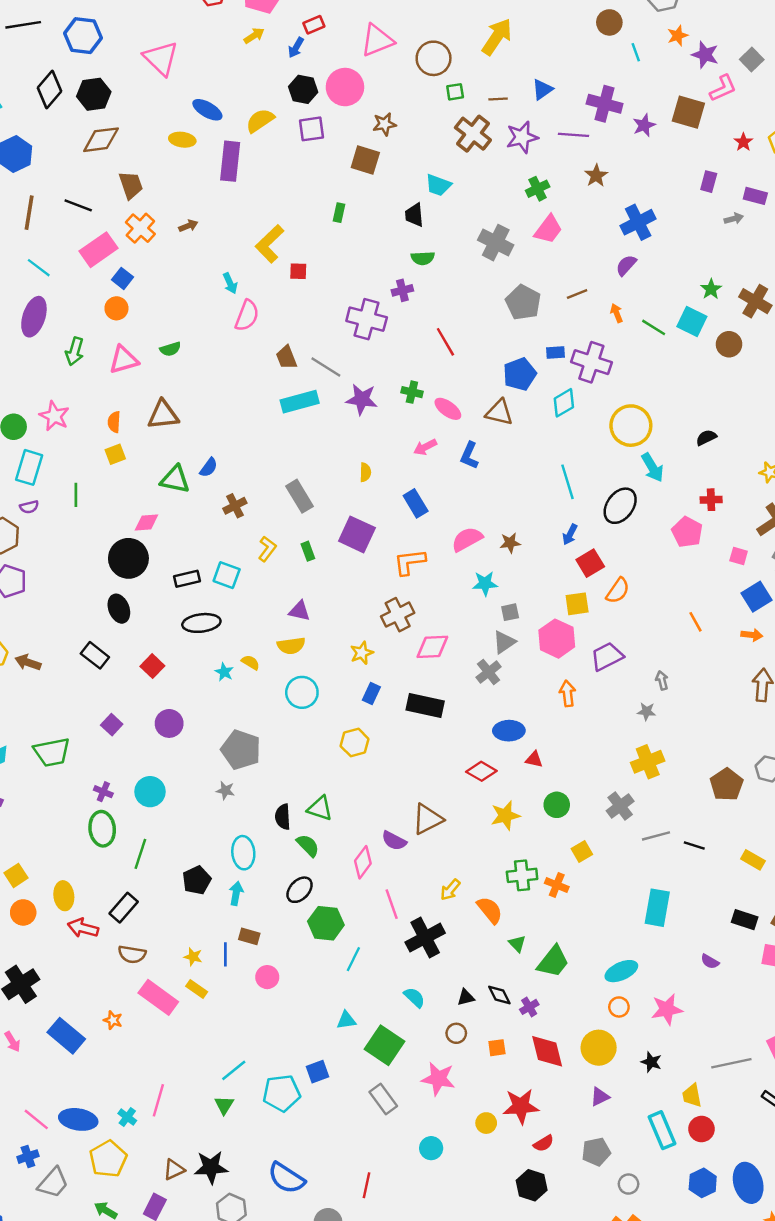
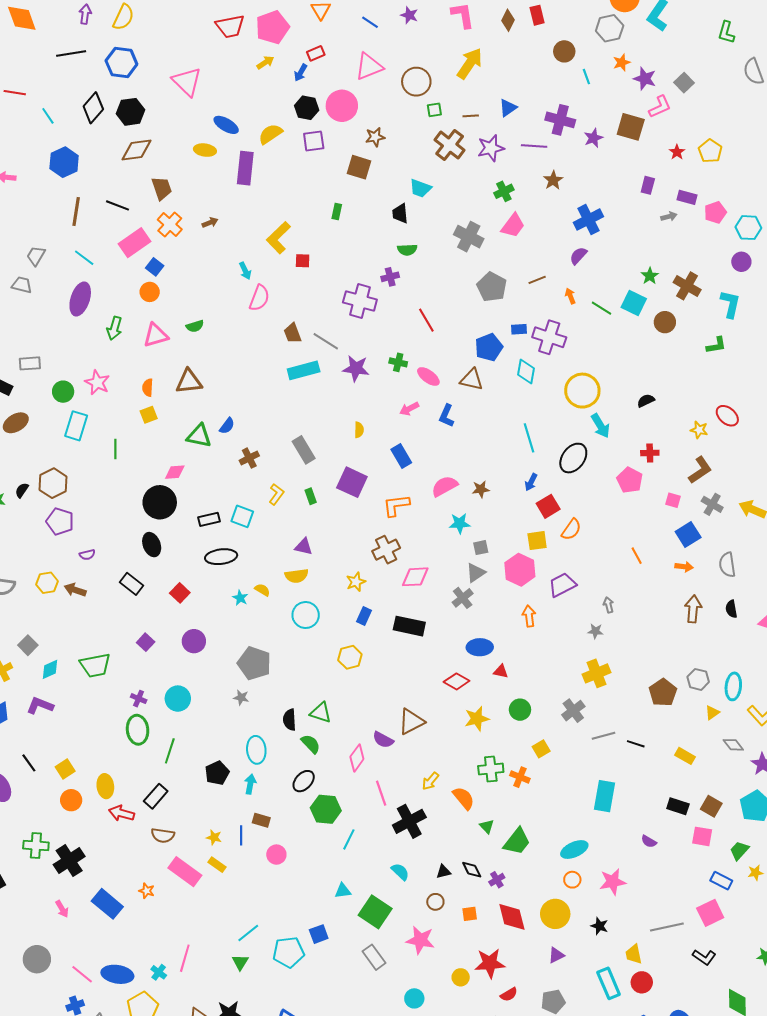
cyan diamond: (564, 403) -> (526, 371), turned -50
purple semicircle: (29, 507) -> (87, 555), moved

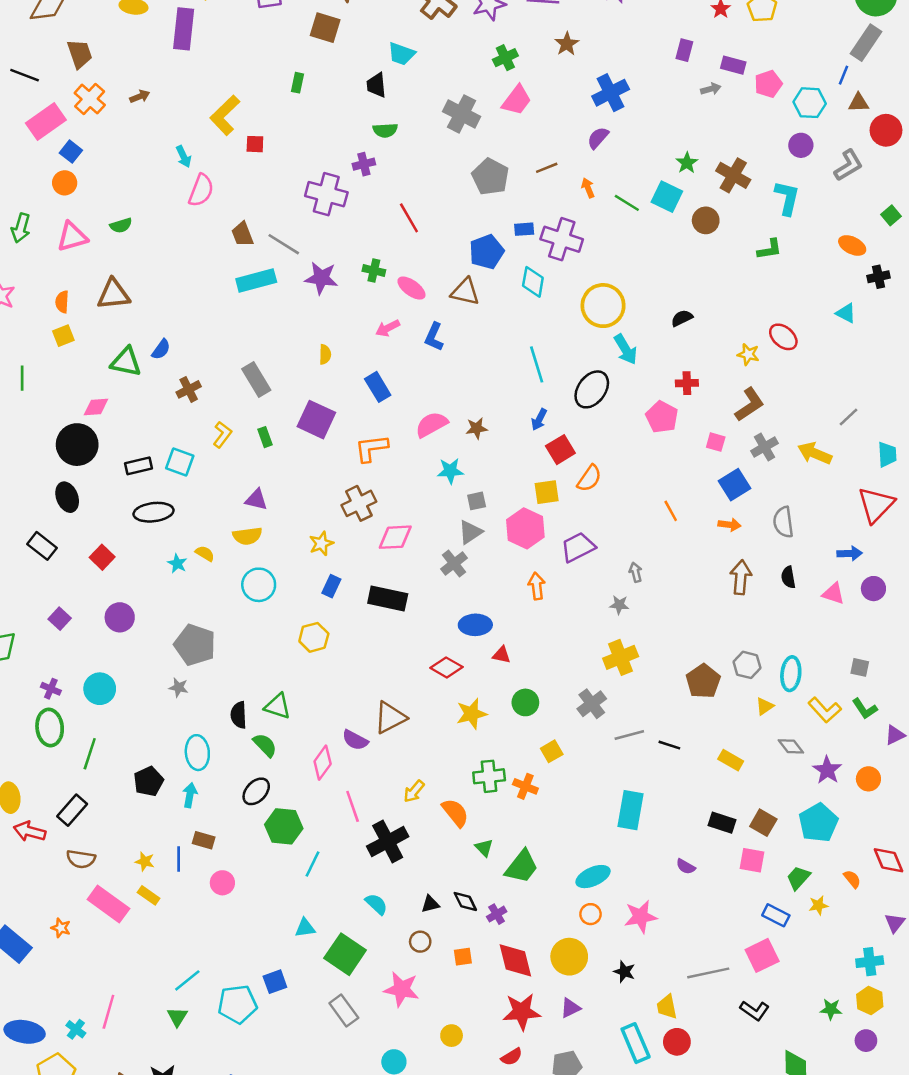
gray cross: (712, 504) -> (765, 447), turned 30
red star: (490, 963) -> (522, 1012), moved

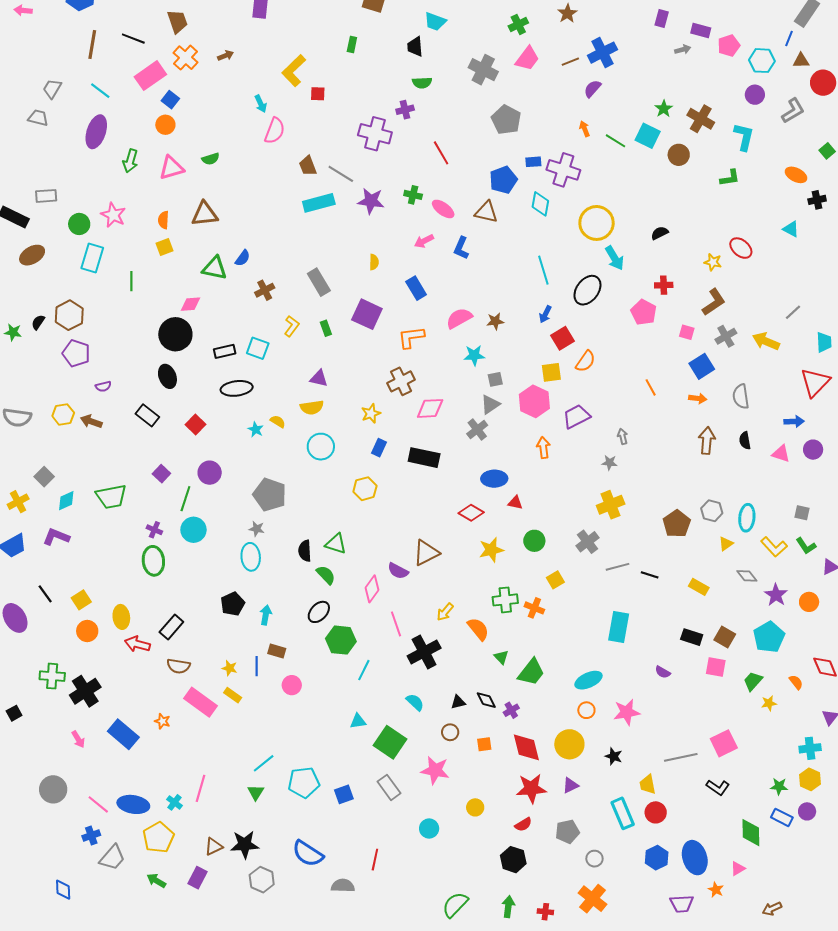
brown line: (547, 168) -> (570, 62), moved
cyan ellipse: (197, 753) -> (251, 557), moved
green line: (90, 754) -> (185, 499), moved
blue rectangle: (776, 915) -> (782, 817), moved
blue square: (275, 982) -> (344, 794), moved

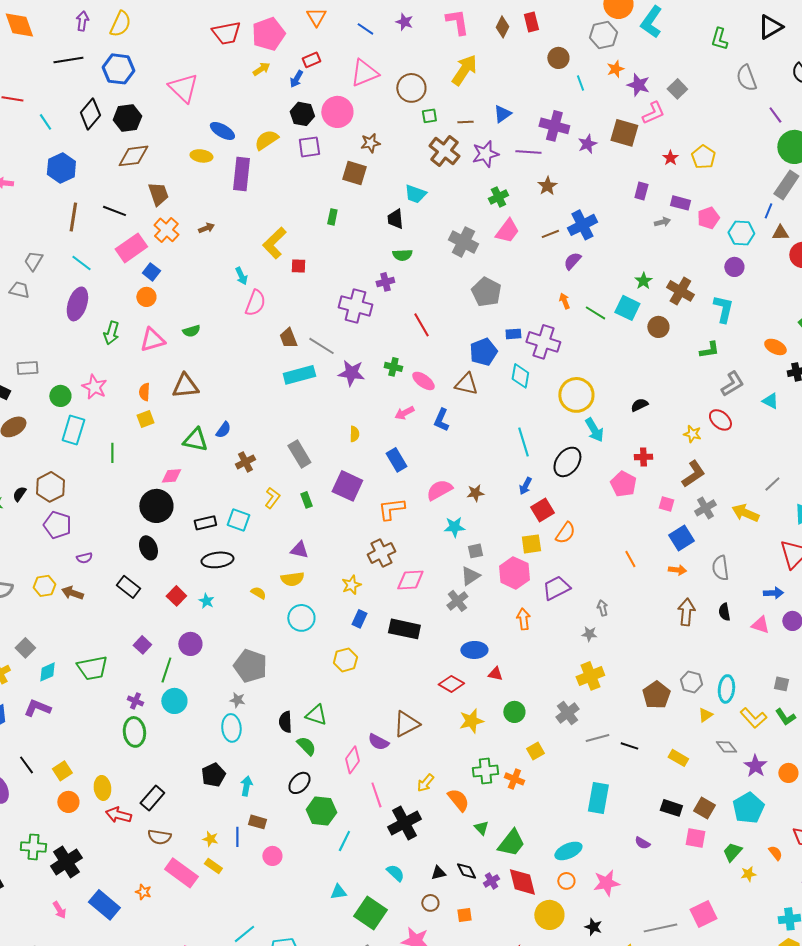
gray L-shape: (793, 111) -> (732, 384), moved
cyan star: (256, 430) -> (206, 601), moved
red diamond: (526, 747) -> (522, 882), moved

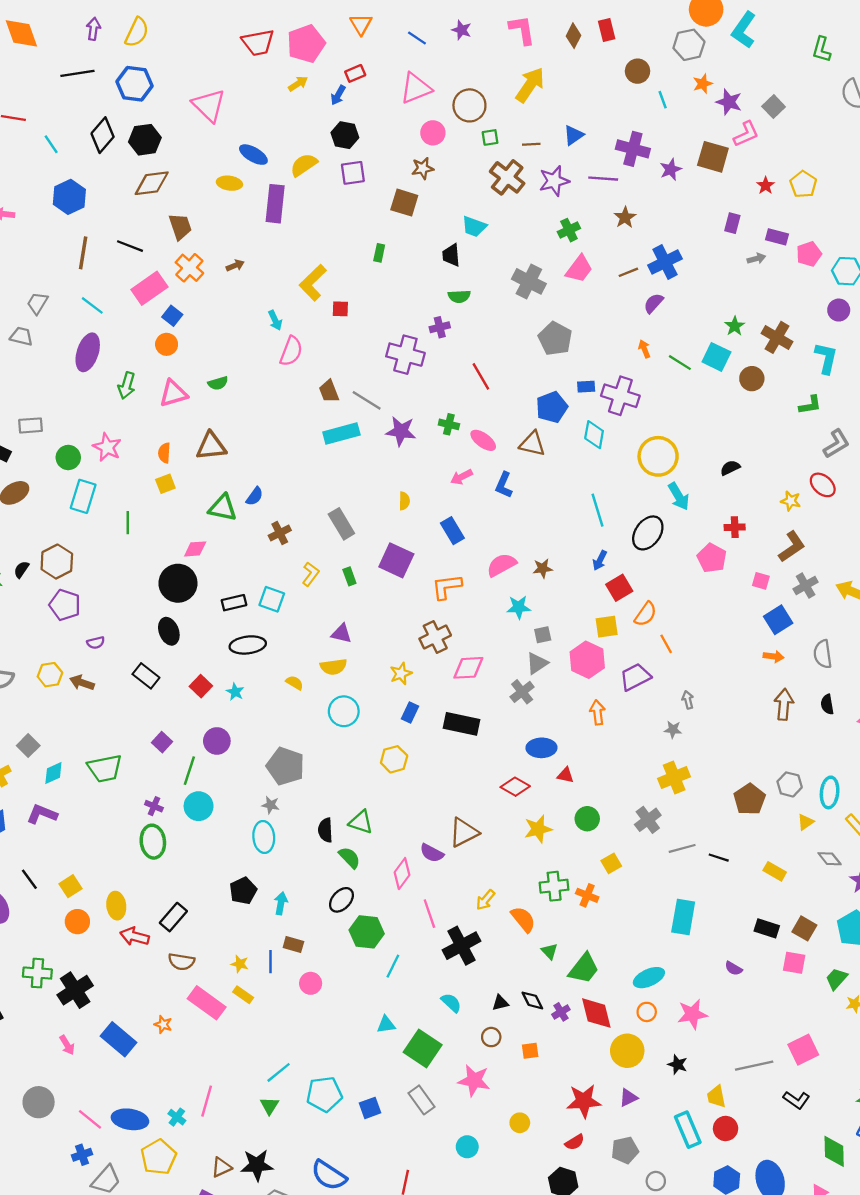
pink circle: (337, 112) -> (433, 133), moved, size x0.7
orange line: (630, 559) -> (666, 644), moved

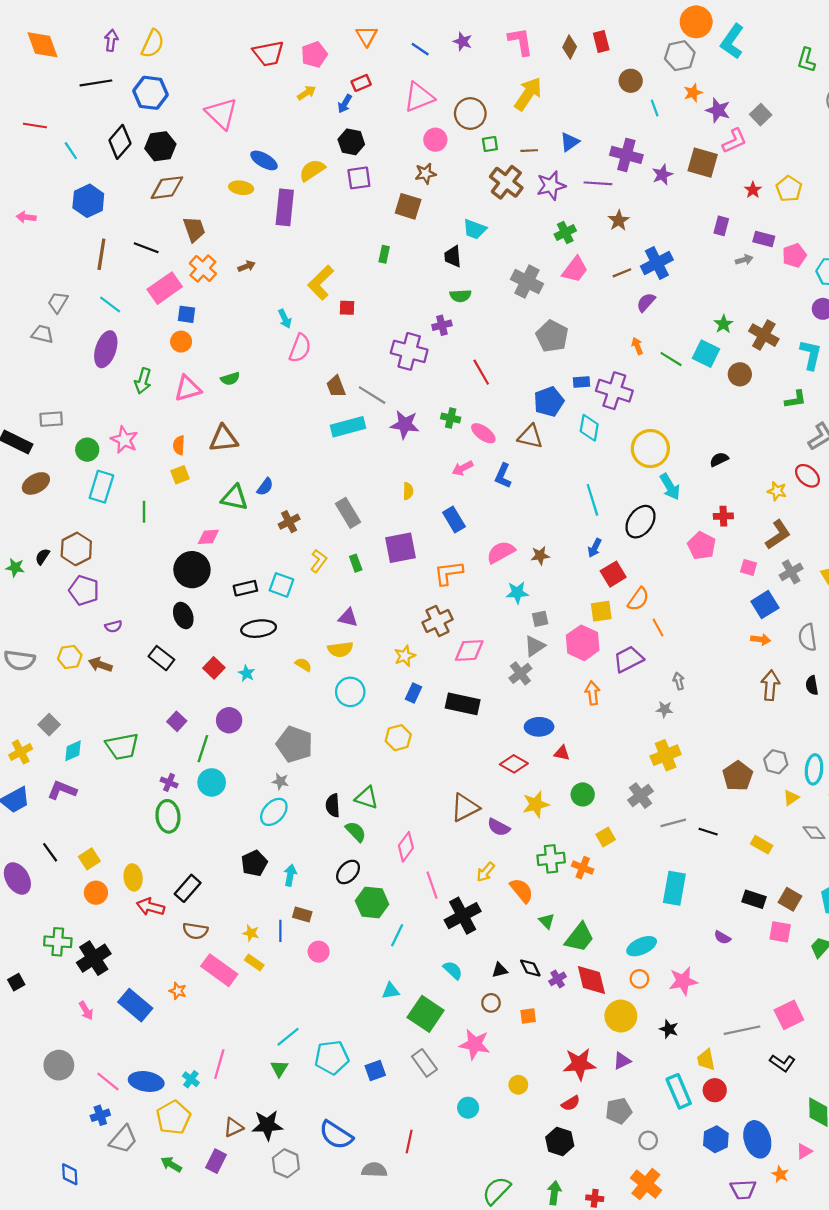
pink pentagon: (306, 44) -> (314, 55), size x0.7
blue square: (172, 316) -> (187, 314), turned -30
purple square: (396, 560) -> (400, 548), turned -36
cyan ellipse: (264, 837) -> (274, 812), turned 48
purple semicircle: (432, 853) -> (499, 827), moved

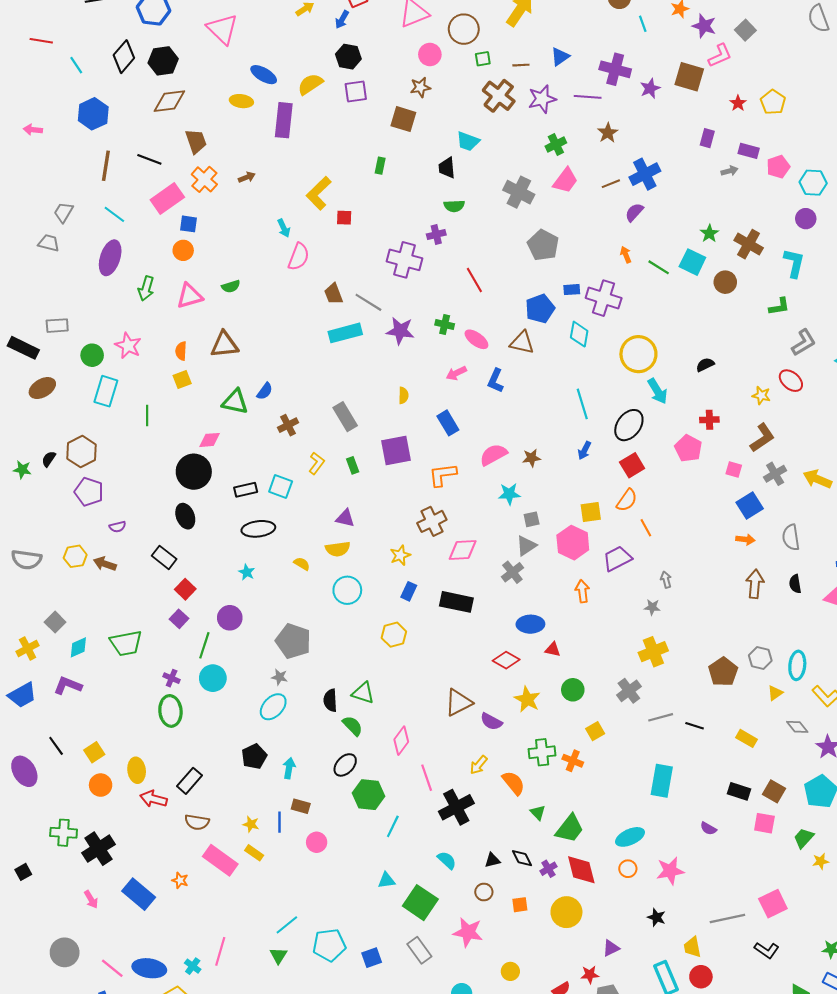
red square: (613, 574) -> (632, 465), moved
red square: (214, 668) -> (185, 589), moved
yellow star: (536, 804) -> (527, 699), turned -30
yellow circle: (621, 1016) -> (566, 912), moved
red star: (579, 1064) -> (590, 975), moved, size x0.6

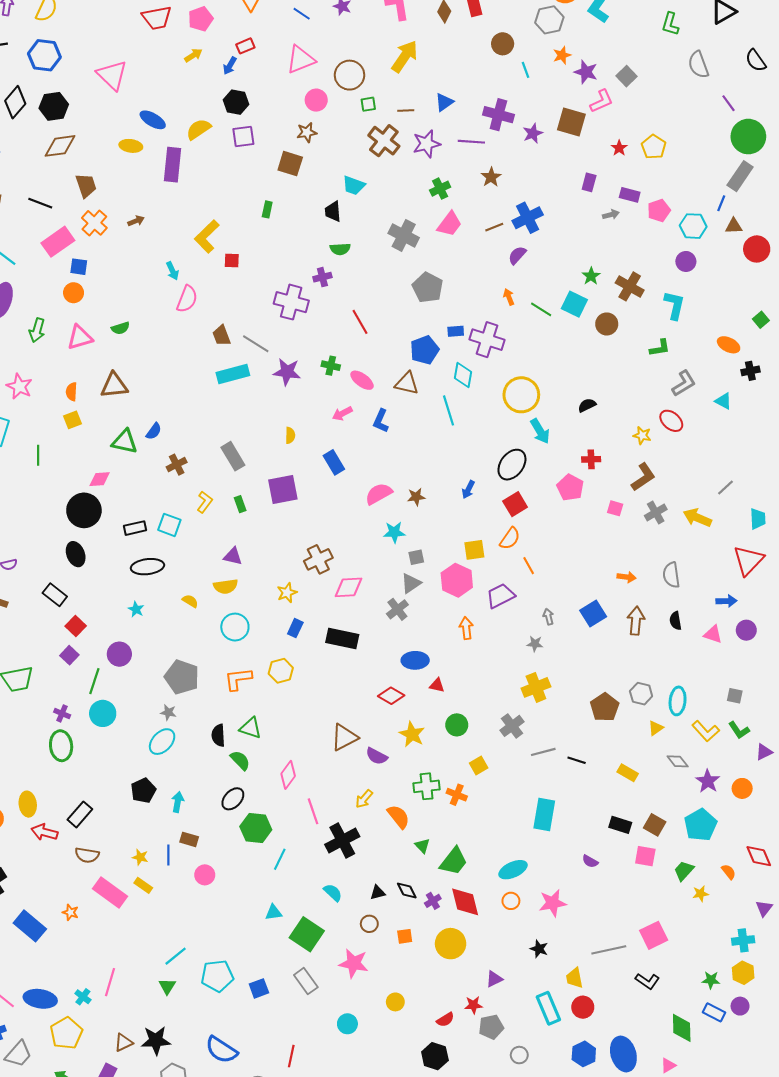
cyan line: (582, 404) -> (448, 410), moved
orange L-shape: (443, 475) -> (238, 679), moved
blue square: (750, 506) -> (593, 613), moved

